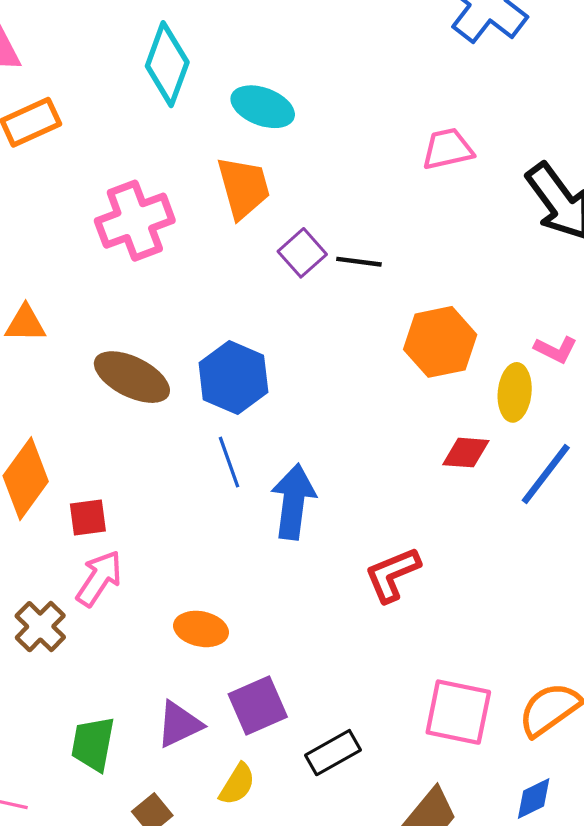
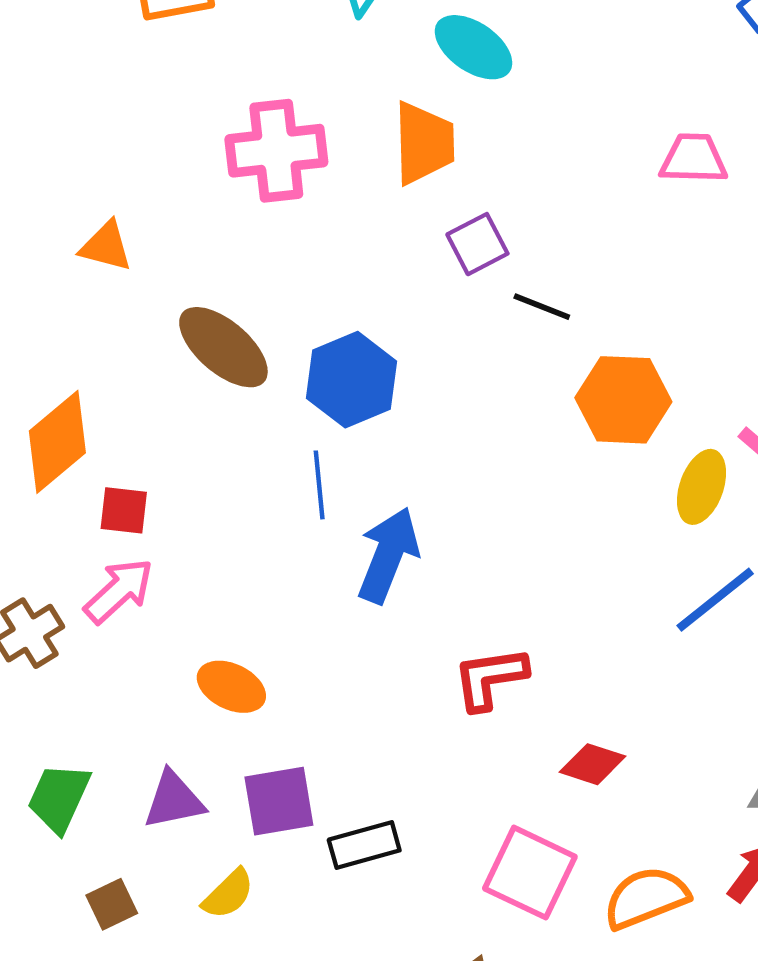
black line: (359, 262) -> (542, 307), moved
red diamond: (466, 453) -> (592, 764), moved
black rectangle: (333, 753) -> (364, 845), moved

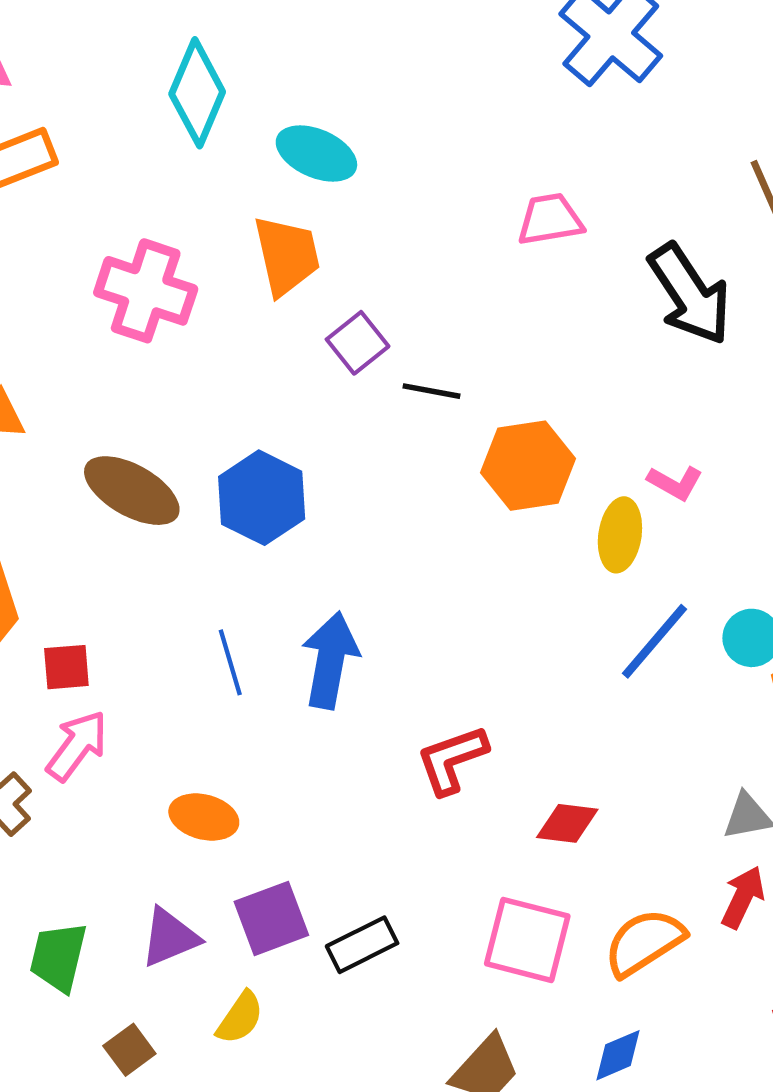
pink cross: (276, 151) -> (146, 291), turned 36
blue line: (319, 485) -> (230, 662), moved

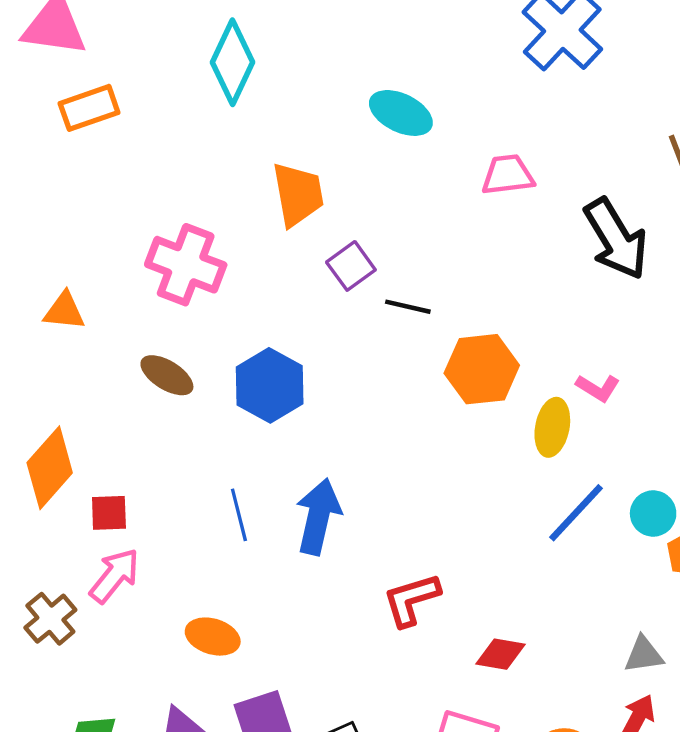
cyan ellipse: (316, 153) -> (401, 113), moved
pink cross: (146, 291) -> (186, 265), moved
brown ellipse: (132, 491) -> (167, 375), size x0.7

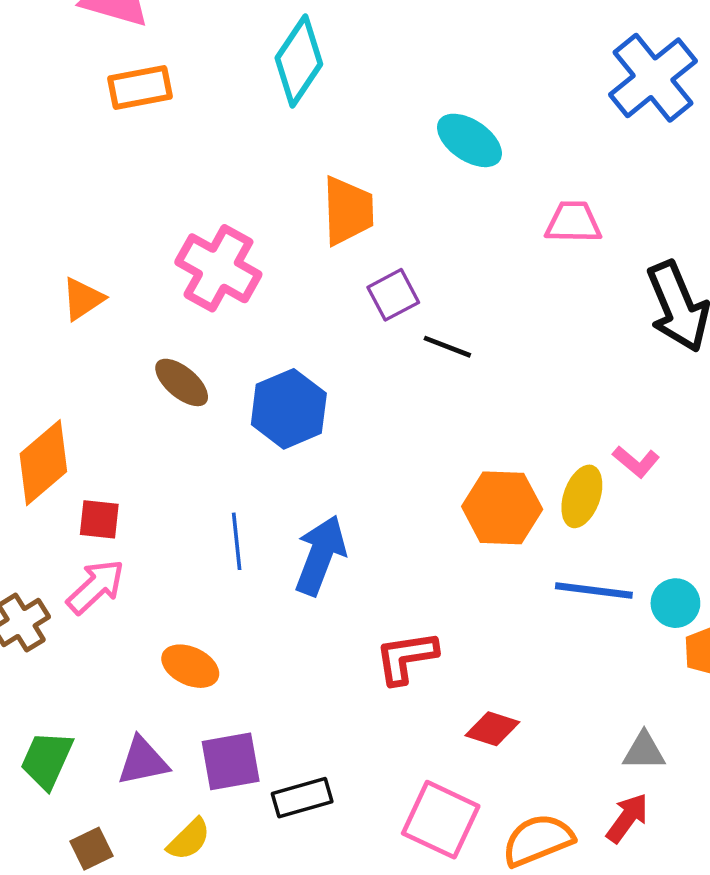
orange triangle: (64, 311) -> (83, 299), turned -48
orange hexagon: (482, 369) -> (502, 508), moved
blue line: (576, 513) -> (594, 591), turned 46

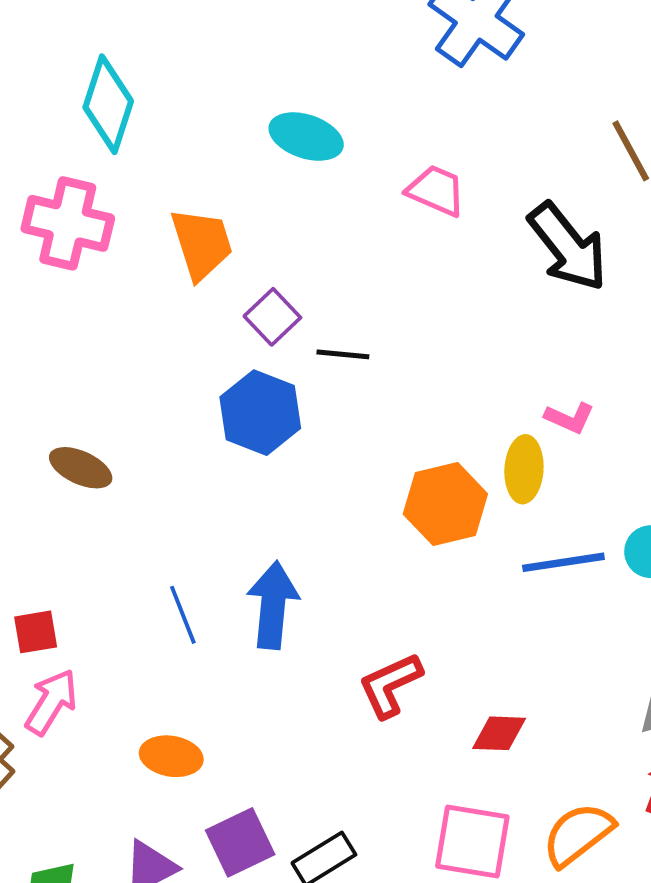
pink trapezoid: (573, 222) -> (436, 191), turned 38
pink cross: (218, 268) -> (68, 223), moved
blue hexagon: (289, 409) -> (260, 413), moved

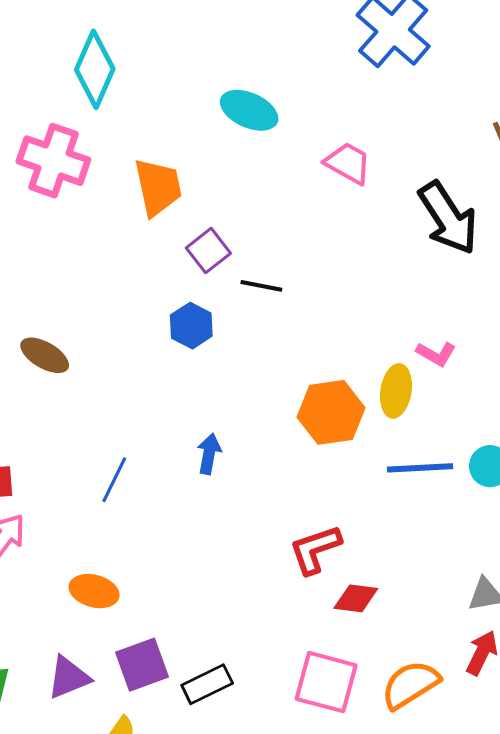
blue hexagon: (260, 413) -> (191, 326), size x0.7
blue arrow: (273, 605) -> (209, 454), moved, size x0.6
blue line: (183, 615) -> (114, 480), turned 42
red L-shape: (390, 685) -> (315, 549), moved

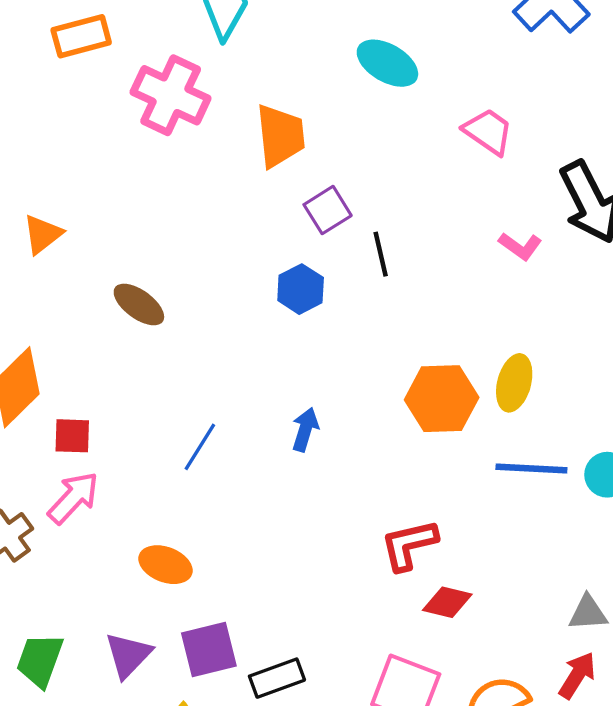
black line: (261, 286) -> (381, 254), turned 60
pink L-shape: (436, 354) -> (520, 246), moved
purple triangle: (69, 677) -> (128, 655), turned -30

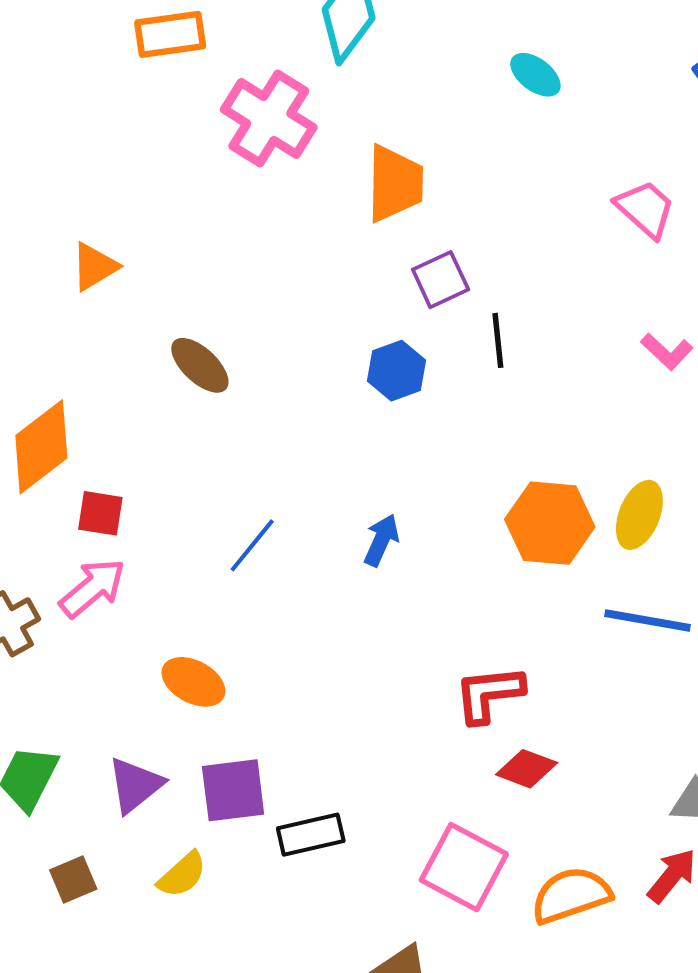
cyan ellipse: (387, 63) -> (535, 75), moved, size x0.7

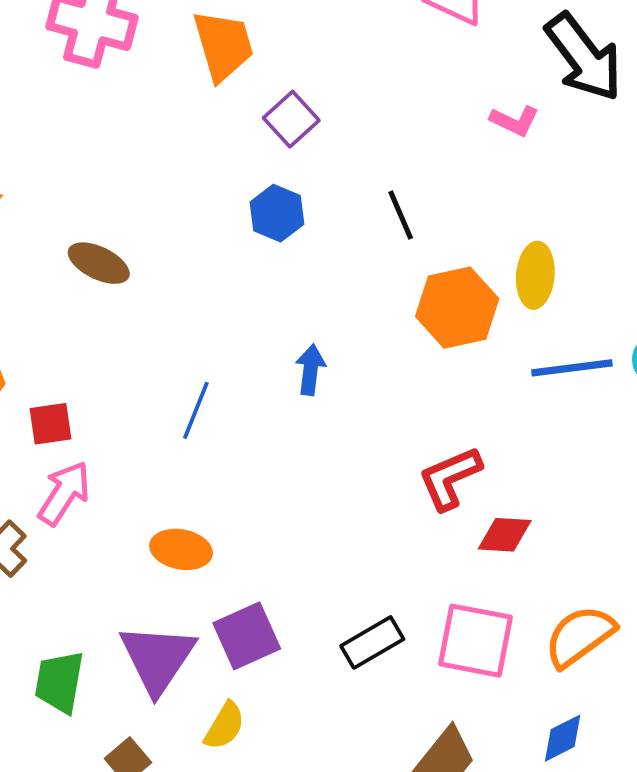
black line: (498, 340) -> (401, 215), moved
purple triangle: (135, 785) -> (157, 658), size x1.4
black rectangle: (311, 835) -> (372, 642), moved

